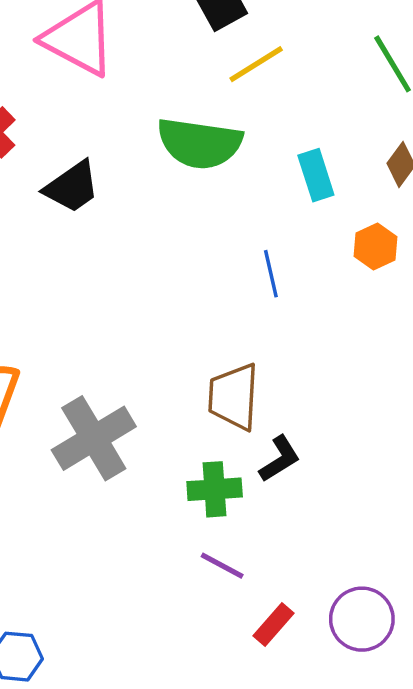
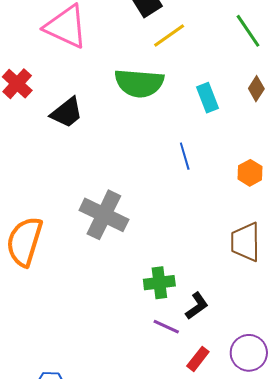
orange hexagon: (376, 246) -> (250, 173), moved
brown trapezoid: (234, 397) -> (246, 242), moved
gray cross: (94, 438) -> (104, 215), moved, turned -30
black L-shape: (280, 459) -> (197, 306), moved

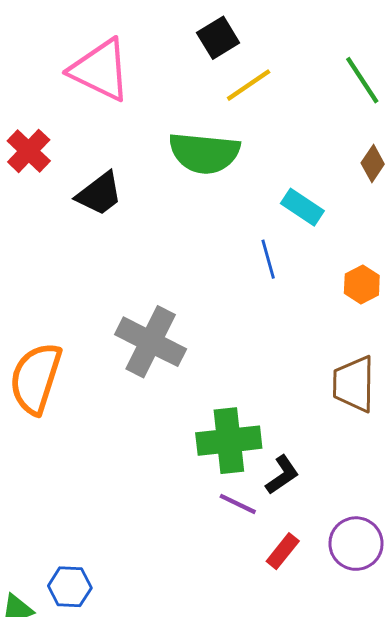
cyan rectangle: (207, 98) -> (302, 207), moved, turned -36
green cross: (159, 283) -> (229, 441), size x1.4

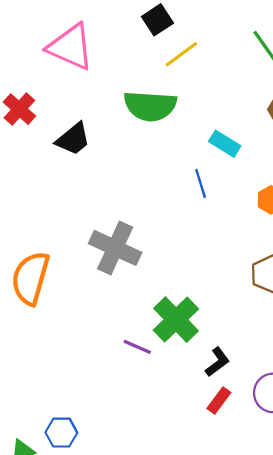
green cross: (229, 441) -> (176, 320), turned -36
black L-shape: (282, 475) -> (217, 362), moved
purple line: (238, 504) -> (137, 347), moved

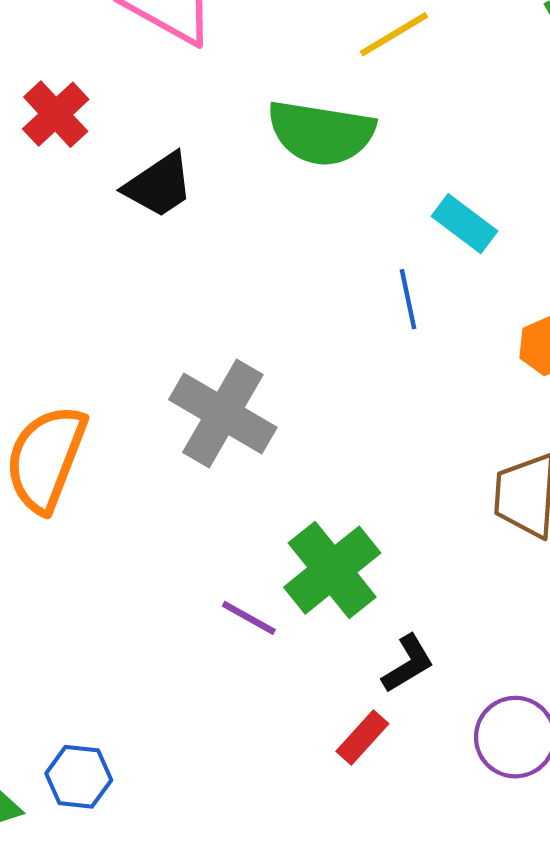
red rectangle: (219, 400) -> (362, 738), moved

